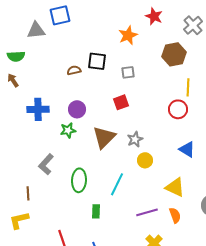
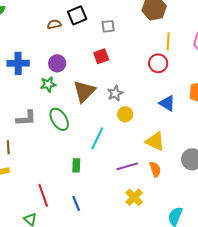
black square: (97, 61) -> (77, 15), turned -30
gray L-shape: (46, 164) -> (26, 118), turned -135
green ellipse: (79, 180) -> (59, 119), moved, turned -35

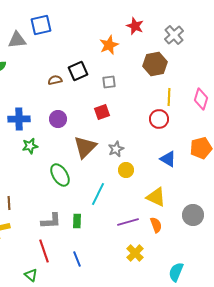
green star: (48, 84) -> (30, 146), moved
gray L-shape: (26, 118) -> (51, 221), moved

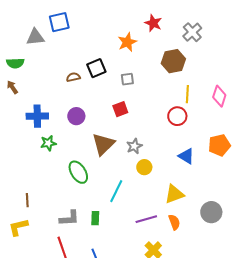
yellow triangle: (156, 197) -> (174, 194), turned -45

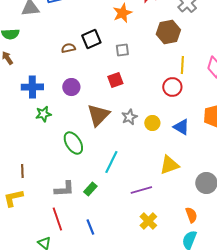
yellow circle: (144, 167) -> (152, 123), moved
green rectangle: (95, 218) -> (90, 189), turned 40
orange semicircle: (174, 222) -> (191, 215), moved

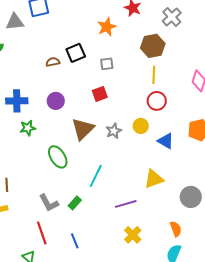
yellow line: (182, 65) -> (154, 75), moved
yellow circle: (152, 123) -> (141, 126), moved
gray L-shape: (64, 189) -> (49, 203), turned 65

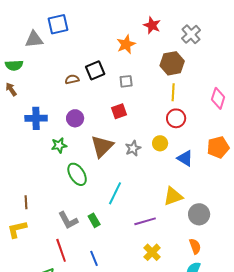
green star: (28, 128) -> (59, 145), moved
gray circle: (191, 197) -> (199, 214), moved
green rectangle: (75, 203) -> (94, 220), turned -72

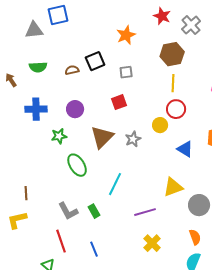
red star: (152, 25) -> (162, 16), moved
green semicircle: (14, 65) -> (38, 67), moved
yellow circle: (160, 143) -> (160, 125), moved

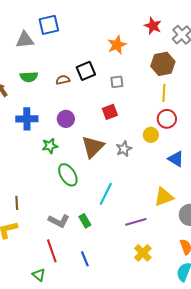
gray L-shape: (68, 211) -> (59, 221), turned -35

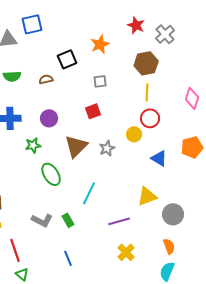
black square: (86, 71) -> (67, 59), moved
red line: (52, 251) -> (15, 250), moved

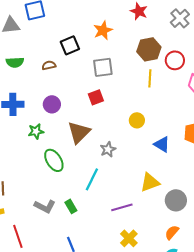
gray cross: (165, 34) -> (180, 18), moved
gray square: (100, 81) -> (103, 67), size x1.5
red circle: (150, 118) -> (175, 60), moved
gray star: (107, 148) -> (108, 149), moved
orange semicircle: (169, 246) -> (172, 232), turned -119

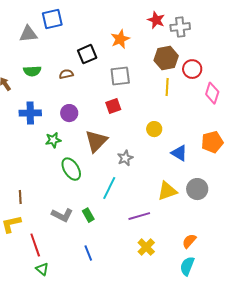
gray cross: (180, 18) -> (180, 27), moved, turned 36
gray circle: (176, 200) -> (197, 189), moved

